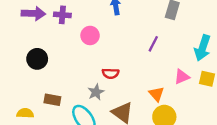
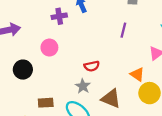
purple cross: (62, 15) -> (59, 16), moved
pink circle: (90, 35) -> (49, 48), moved

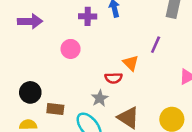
black circle: (23, 70) -> (30, 92), moved
orange triangle: (137, 74) -> (131, 63), moved

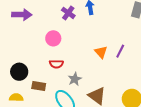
purple cross: (88, 16) -> (68, 13), turned 32
purple line: (156, 45) -> (120, 51), moved
red semicircle: (114, 78) -> (56, 64), moved

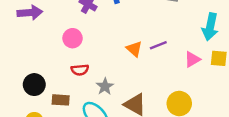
purple line: (120, 51) -> (158, 45), turned 48

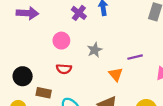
orange triangle: (134, 49) -> (116, 74), moved
gray star: (105, 86) -> (95, 50), moved

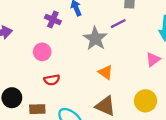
gray star: (95, 50) -> (95, 39), moved, size x1.5
purple line: (135, 57) -> (118, 24), moved

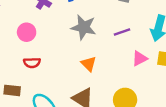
purple line: (118, 24) -> (122, 32), moved
gray star: (95, 39) -> (84, 27), turned -30

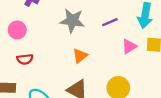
orange triangle: (89, 64) -> (80, 56), turned 42

